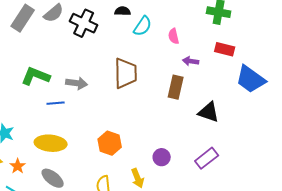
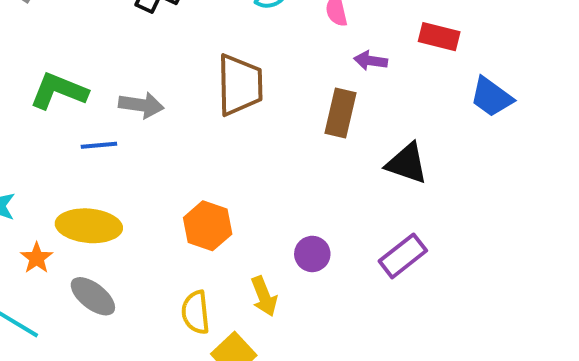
blue trapezoid: (251, 79) -> (491, 97), size x0.7
orange star: (18, 166) -> (37, 258), moved

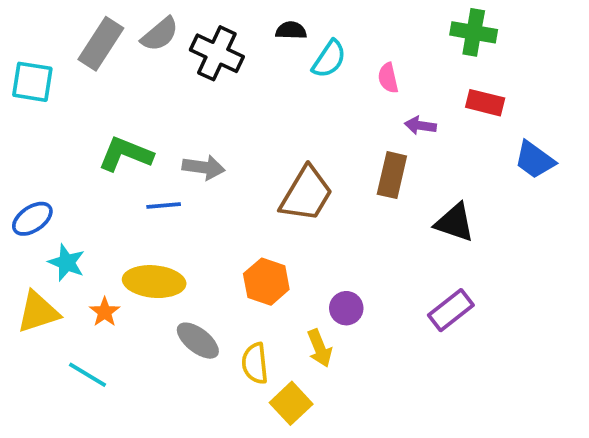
brown trapezoid: (240, 85) -> (306, 194), moved, turned 32
purple circle: (312, 254) -> (346, 308), moved
gray ellipse: (93, 296) -> (198, 341), moved

